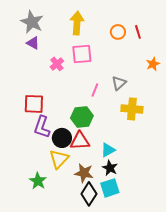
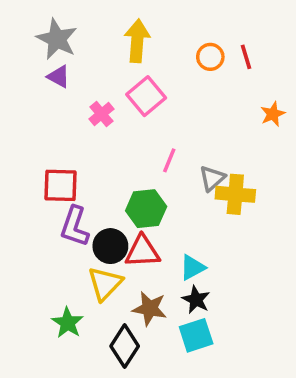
pink square: (82, 54) -> (146, 96), turned -35
gray triangle: (119, 83) -> (212, 178), moved
black diamond: (89, 194) -> (125, 346), moved

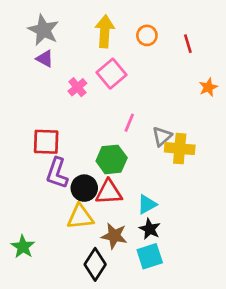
orange circle: (210, 57) -> (147, 35), moved
yellow triangle: (105, 284) -> (80, 217), turned 40
green star: (68, 323) -> (23, 247), moved

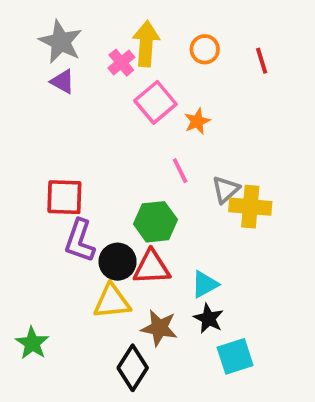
pink cross: (77, 87) -> (121, 63), moved
orange star: (208, 87) -> (197, 121), moved
pink line: (129, 123) -> (180, 171), turned -48
cyan square: (150, 256) -> (235, 356), moved

